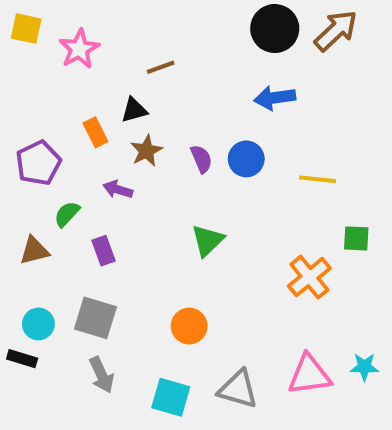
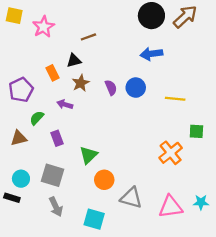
green triangle: (207, 240) -> (88, 155), moved
gray triangle: (238, 389) -> (131, 198), moved

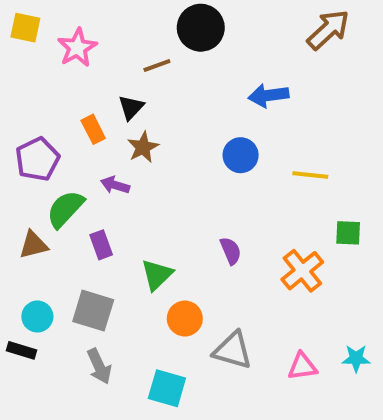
black circle: (151, 16) -> (201, 28), moved
black triangle: (74, 61) -> (131, 107), turned -32
purple semicircle: (111, 88) -> (231, 251), moved
green semicircle: (37, 118) -> (65, 209), size x1.5
pink triangle: (171, 207) -> (302, 366), size x0.7

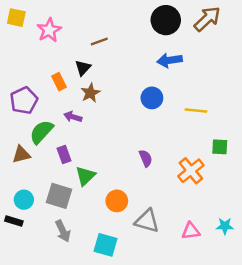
black circle: (201, 28) -> (166, 20), moved
green triangle: (157, 275) -> (85, 176), moved

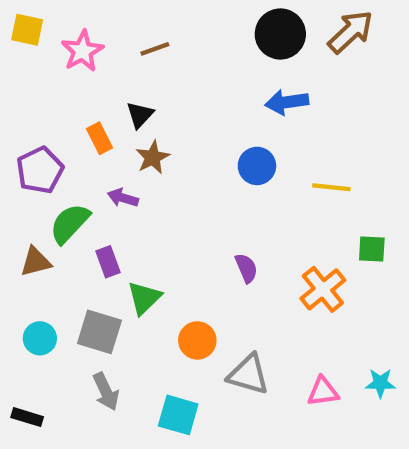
brown line: (99, 41) -> (155, 49), moved
black rectangle: (14, 221) -> (27, 417), moved

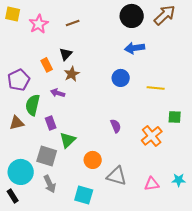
green semicircle: (70, 223) -> (33, 105), turned -30
cyan circle: (40, 338) -> (21, 172), moved, size x1.6
black rectangle: (27, 417) -> (13, 196), turned 40

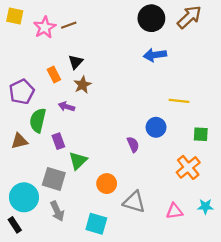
brown line: (73, 23) -> (69, 25), moved
blue circle: (121, 78) -> (156, 127), moved
orange cross: (152, 136) -> (188, 167), moved

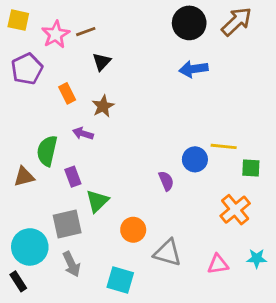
black triangle: (76, 62) -> (102, 62), moved
purple pentagon: (22, 92) -> (27, 69), moved
yellow line: (179, 101) -> (224, 146), moved
gray square: (54, 179) -> (67, 224), turned -30

